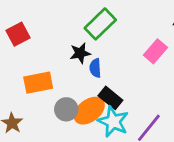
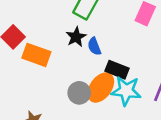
orange rectangle: (38, 83) -> (36, 55), moved, turned 48

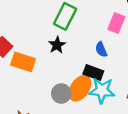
blue semicircle: (94, 46) -> (101, 49), moved

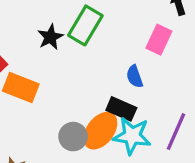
black star: (57, 45) -> (50, 37), moved

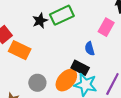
green rectangle: (85, 25) -> (62, 15), turned 30
gray circle: (73, 137) -> (37, 83), moved

